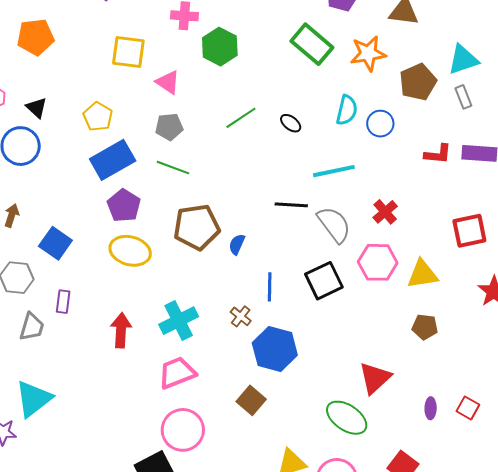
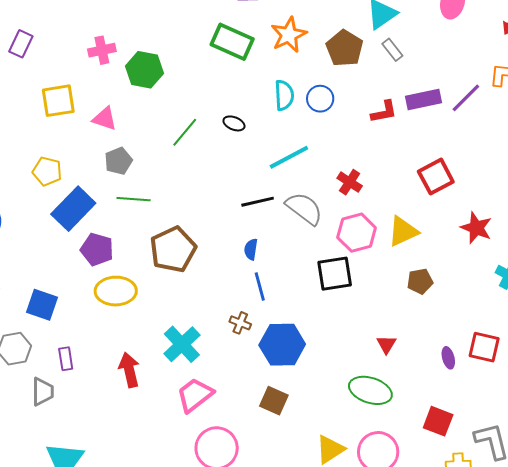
blue semicircle: (237, 244) -> (251, 249), moved
black square: (324, 281) -> (335, 274), moved, turned 33
red triangle: (375, 378) -> (386, 344), size x0.6
red square: (468, 408) -> (484, 347), size x1.4

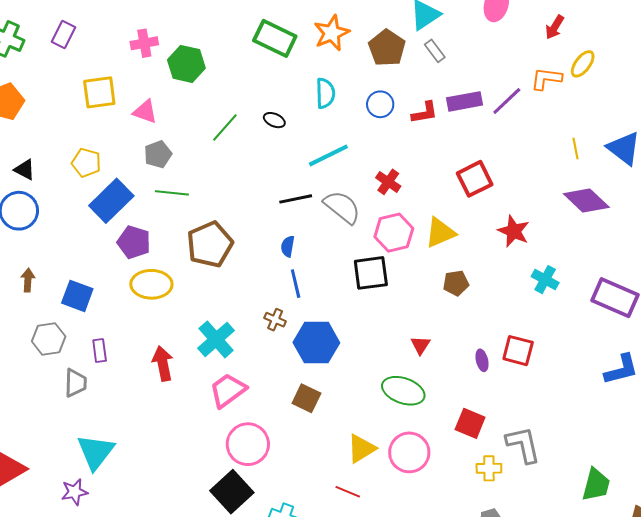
blue circle: (320, 99) -> (380, 104), moved

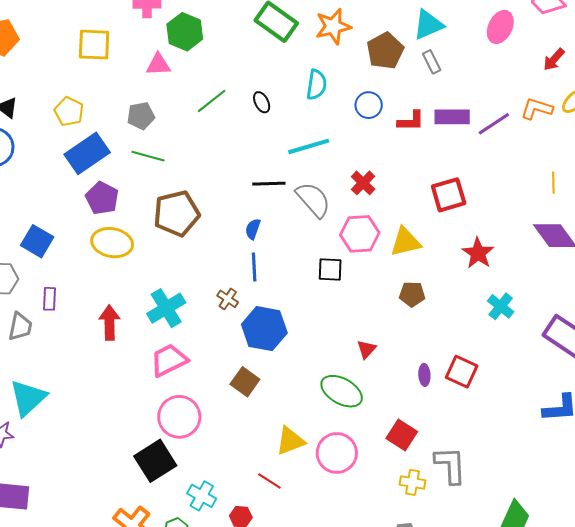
pink triangle: (145, 112) -> (158, 65), moved, turned -32
black ellipse: (274, 120) -> (262, 102), turned 30
black square: (371, 273) -> (330, 270), size x0.7

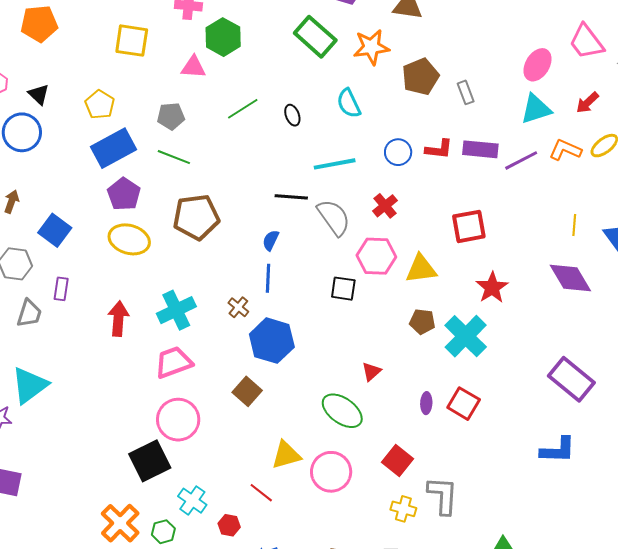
cyan triangle: (428, 25) -> (536, 109), moved
cyan semicircle: (316, 85) -> (349, 103), turned 140
blue circle: (369, 105) -> (398, 152), moved
cyan cross: (501, 306) -> (466, 336), moved, size x1.6

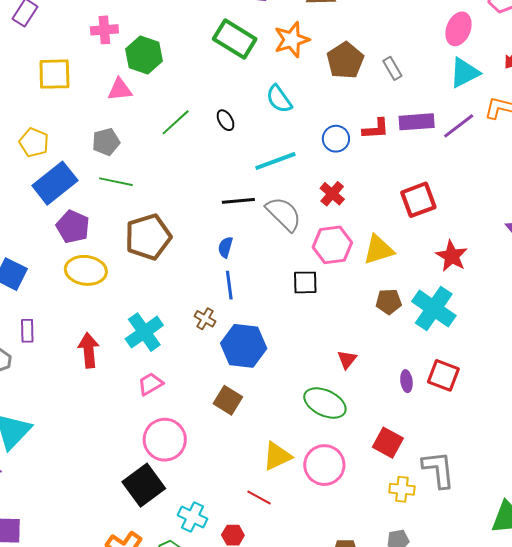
pink trapezoid: (174, 362) -> (150, 384), size x0.7

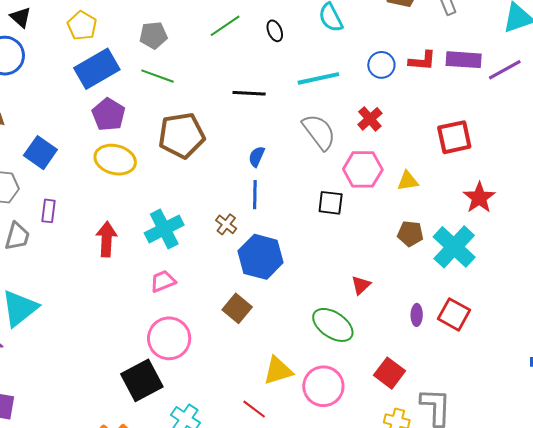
black line: (238, 201) -> (249, 93), moved
yellow triangle: (378, 250) -> (408, 181), size x0.7

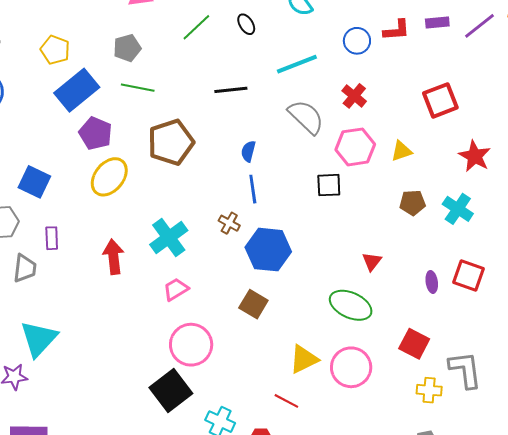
purple rectangle: (464, 60) -> (437, 23), size x0.7
yellow ellipse: (115, 160) -> (109, 177), turned -57
cyan cross: (454, 247) -> (458, 209), size x0.7

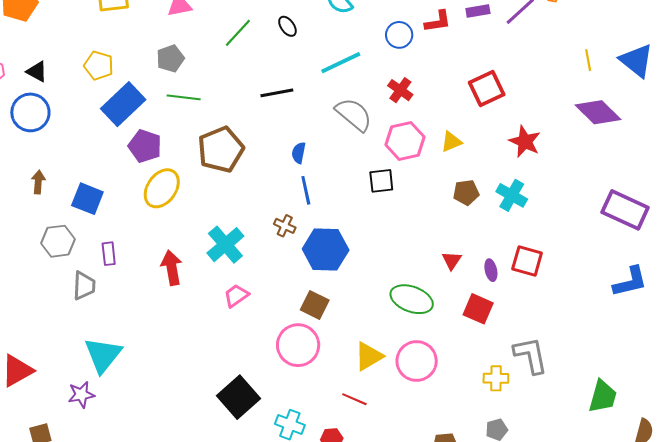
red triangle: (372, 261) -> (452, 260), moved
red square: (414, 344) -> (478, 309), moved
pink circle: (191, 345) -> (298, 345), moved

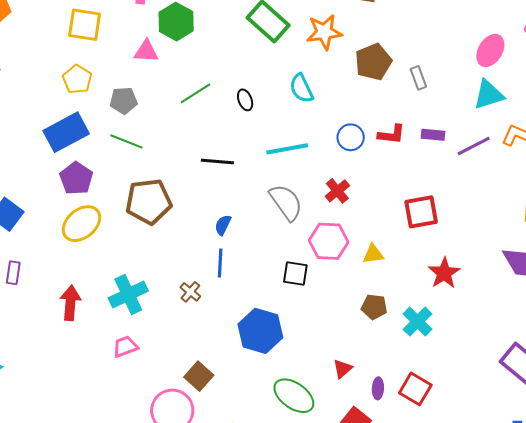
yellow pentagon: (99, 66) -> (77, 79), moved
blue hexagon: (326, 249) -> (260, 331), moved

